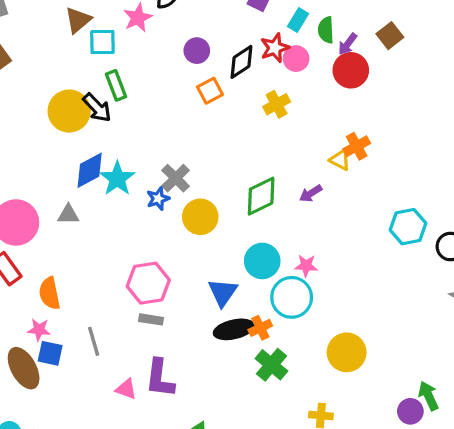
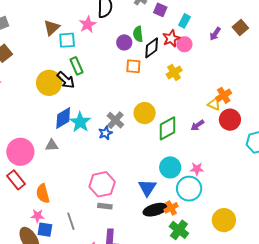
green semicircle: (326, 30) -> (138, 34), moved
red circle: (351, 70) -> (230, 120), moved
orange square: (210, 91) -> (133, 66), turned 35
yellow circle: (200, 217) -> (145, 113), moved

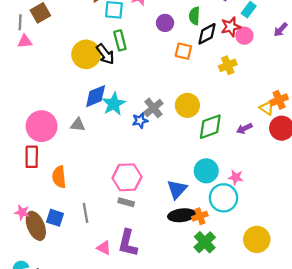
purple circle: (124, 42) -> (165, 23), moved
red rectangle: (16, 180) -> (32, 157), turned 30
pink star: (37, 216) -> (22, 212), moved

